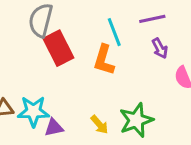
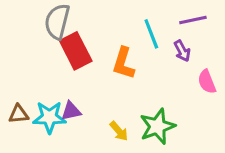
purple line: (152, 19) -> (193, 20), moved
cyan line: (114, 32) -> (151, 34), moved
purple triangle: (54, 128) -> (71, 111), moved

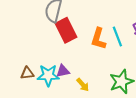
cyan line: (151, 34) -> (117, 37), moved
yellow arrow: (119, 131) -> (83, 85), moved

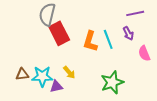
purple triangle: (63, 71) -> (56, 86), moved
yellow arrow: (83, 85) -> (69, 72), moved

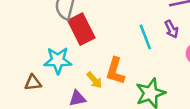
orange L-shape: (90, 41) -> (115, 71), moved
cyan star: (42, 76) -> (58, 60), moved

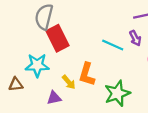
cyan line: (145, 37) -> (113, 45), turned -45

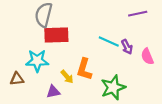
red rectangle: (57, 38) -> (56, 35), turned -65
purple arrow: (135, 38) -> (127, 47), moved

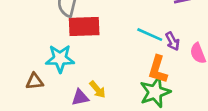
orange L-shape: (84, 69) -> (158, 69), moved
yellow arrow: (67, 77) -> (98, 89), moved

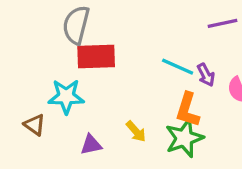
brown triangle: (35, 81) -> (35, 125), turned 42
yellow arrow: (98, 89) -> (136, 131), moved

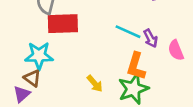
brown triangle: (35, 125) -> (32, 78), moved
purple triangle: (91, 145) -> (22, 94), moved, turned -30

